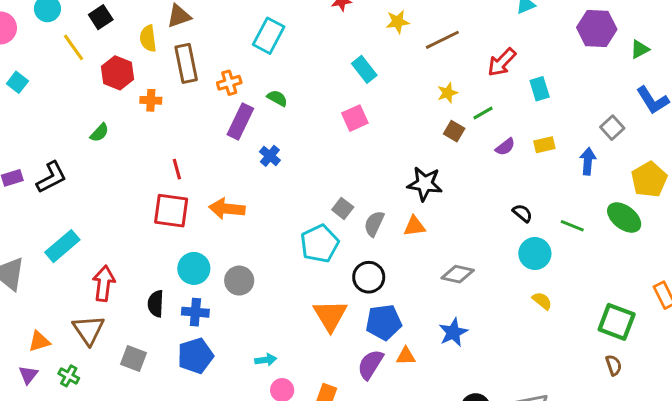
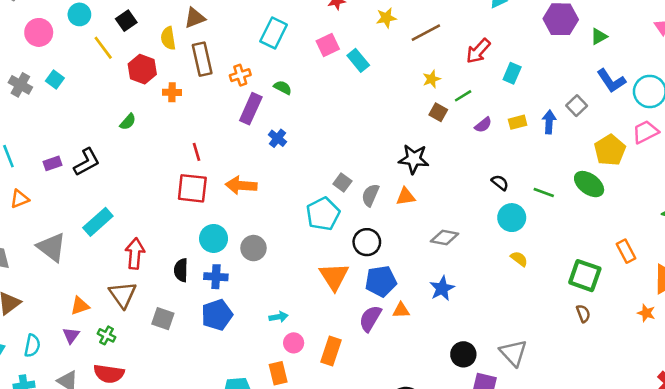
cyan rectangle: (540, 89) -> (512, 73), turned 42
pink square: (355, 118) -> (328, 45), moved
blue arrow: (588, 161) -> (549, 122), moved

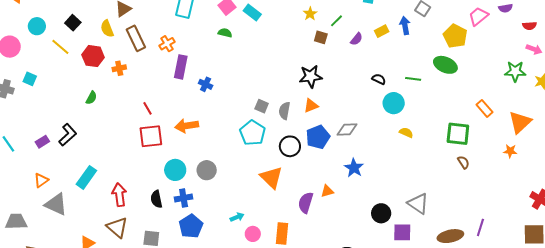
green semicircle: (283, 87) -> (225, 33), moved
orange triangle: (20, 199) -> (41, 180), moved
blue pentagon: (381, 281) -> (318, 137), moved

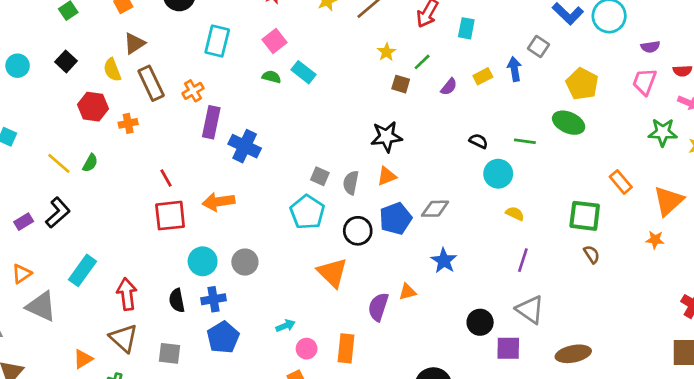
cyan rectangle: (252, 12) -> (304, 72), moved
pink trapezoid: (478, 16) -> (644, 82), moved, turned -30
yellow line: (60, 47) -> (59, 163), moved
blue cross: (206, 84) -> (245, 146), size x1.6
purple line: (480, 227) -> (523, 260), moved

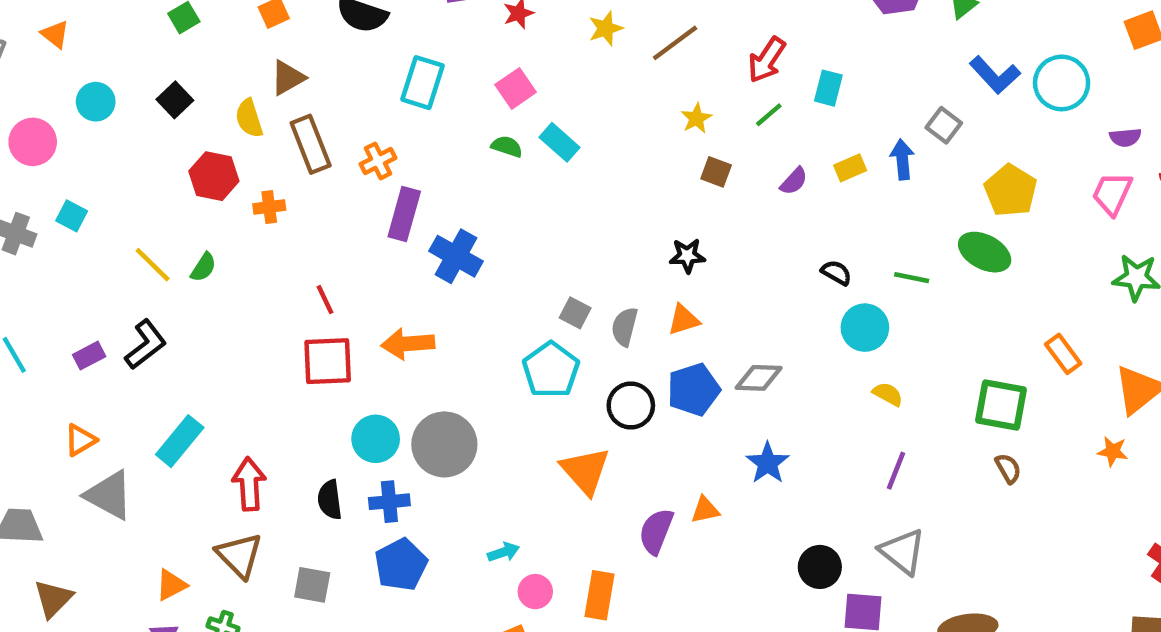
green line: (422, 62) -> (769, 115), moved
black star: (386, 137) -> (687, 256), size x0.7
gray circle: (245, 262) -> (444, 444), size x1.5

